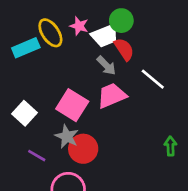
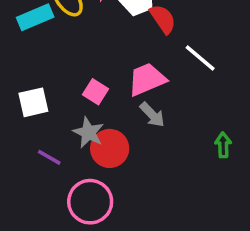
gray arrow: (106, 66) -> (152, 115), moved
pink square: (72, 105) -> (95, 92), size x0.6
white square: (24, 113) -> (33, 102), turned 35

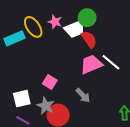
pink trapezoid: (147, 79) -> (91, 64), moved
white square: (33, 102) -> (22, 99), moved

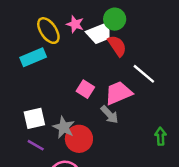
cyan rectangle: (15, 38) -> (33, 57), moved
pink trapezoid: (91, 64) -> (118, 93), moved
pink square: (50, 82) -> (85, 89), moved

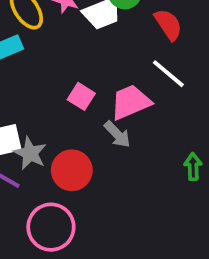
red semicircle: (117, 46) -> (168, 24), moved
gray star: (64, 127) -> (30, 153), moved

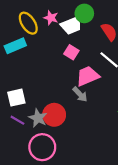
pink square: (81, 96) -> (71, 52), moved
gray star: (30, 153) -> (38, 118), moved

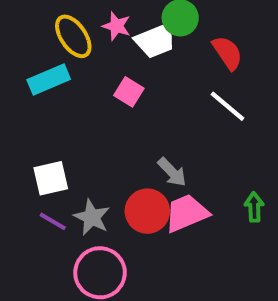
pink square: (71, 52) -> (129, 92), moved
pink trapezoid: (88, 76) -> (186, 213), moved
red circle: (54, 115) -> (147, 211), moved

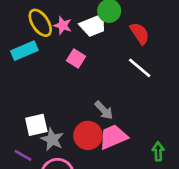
pink star: (116, 26) -> (63, 25), moved
white square: (51, 178) -> (36, 125), moved
green arrow: (254, 207) -> (158, 151), moved
purple line: (53, 221) -> (23, 155), moved

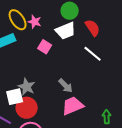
white trapezoid: (93, 25) -> (66, 31), moved
red circle: (88, 135) -> (27, 108), moved
gray star: (52, 139) -> (27, 87), moved

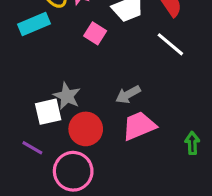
gray arrow: (66, 86) -> (128, 94), turned 105
red circle: (27, 108) -> (86, 129), moved

